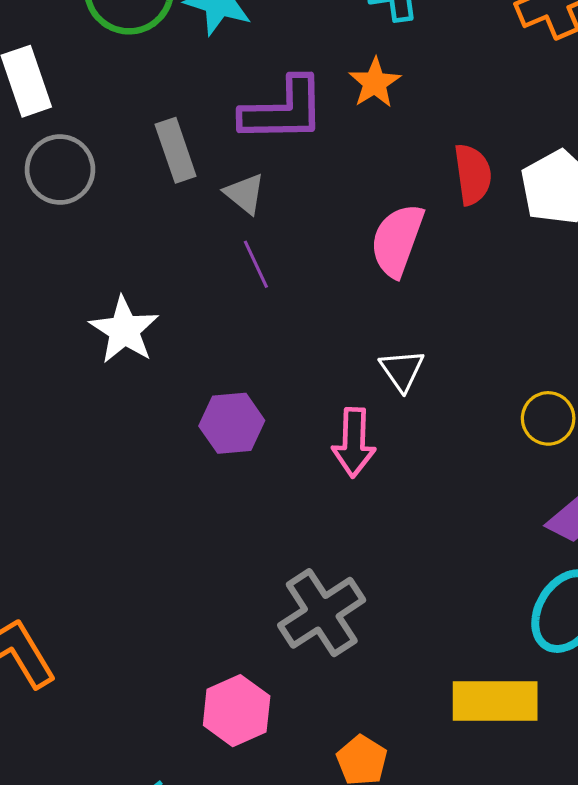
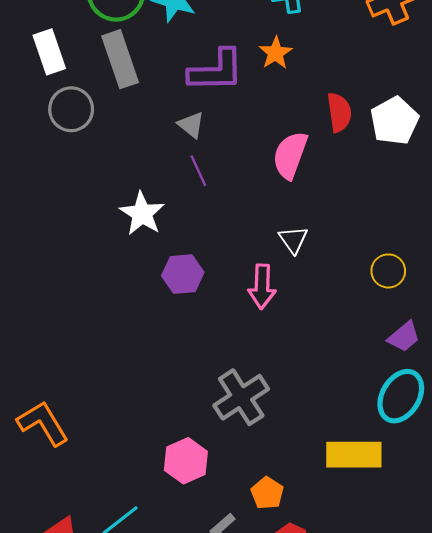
gray rectangle: (176, 150) -> (120, 59), moved, size x1.4
white star: (124, 330) -> (142, 214), moved

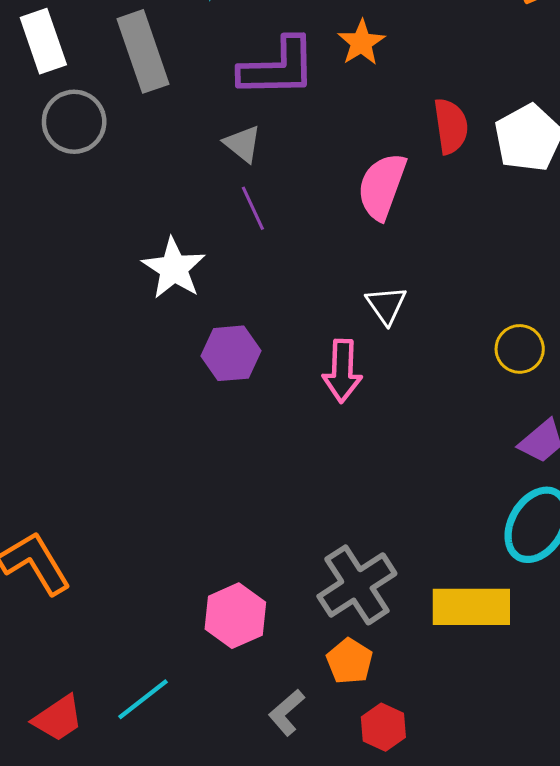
gray cross: (241, 397) -> (357, 585), moved

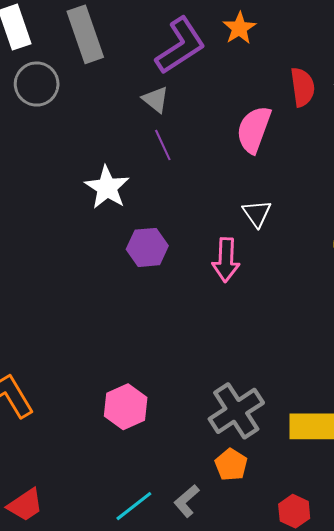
purple L-shape: (278, 68) -> (180, 46), turned -32
pink hexagon: (235, 616) -> (126, 407), moved
cyan line: (143, 699) -> (134, 506), moved
red hexagon: (383, 727) -> (294, 511), moved

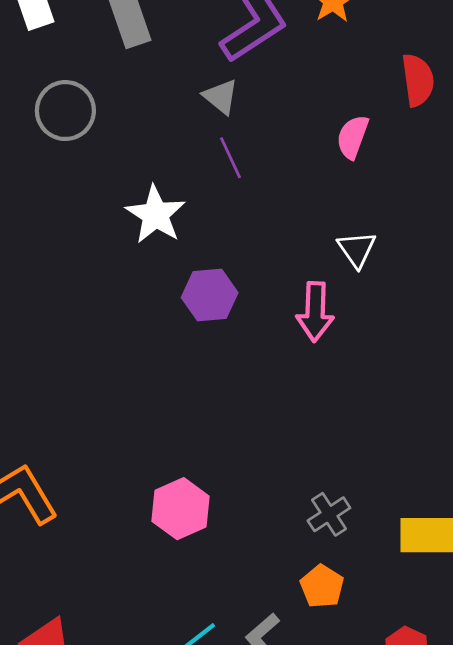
gray circle: (37, 84) -> (65, 111), moved
pink semicircle: (254, 130) -> (353, 137), size x0.7
gray cross: (236, 411) -> (329, 514), size x0.6

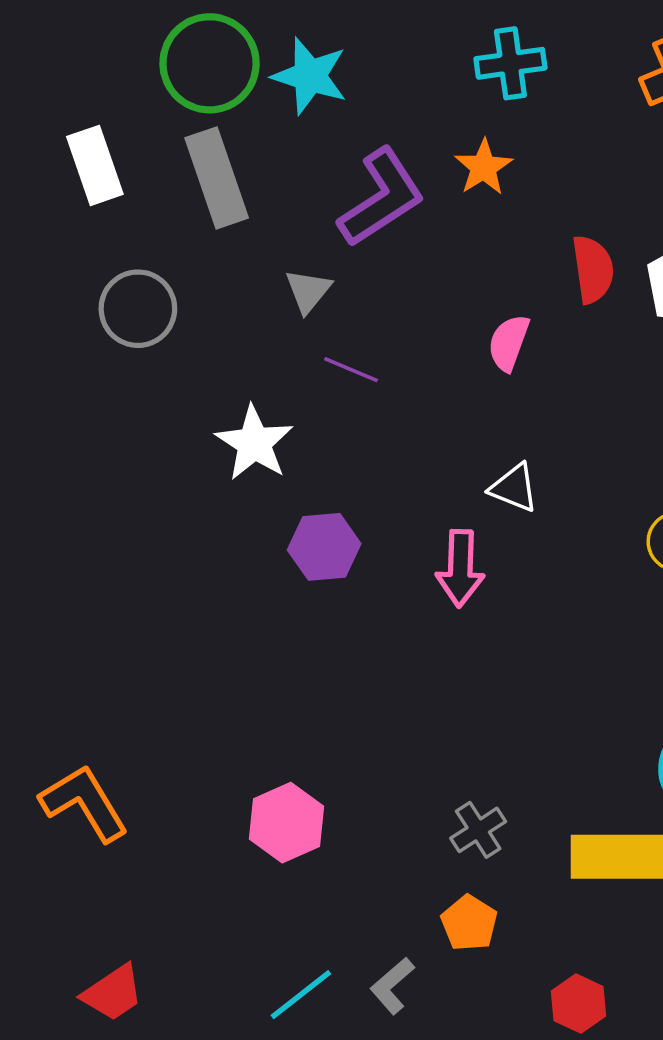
gray triangle: (221, 97) -> (308, 291), moved, turned 30
purple line: (230, 158) -> (351, 370), turned -42
white triangle: (357, 249) -> (514, 488), turned -33

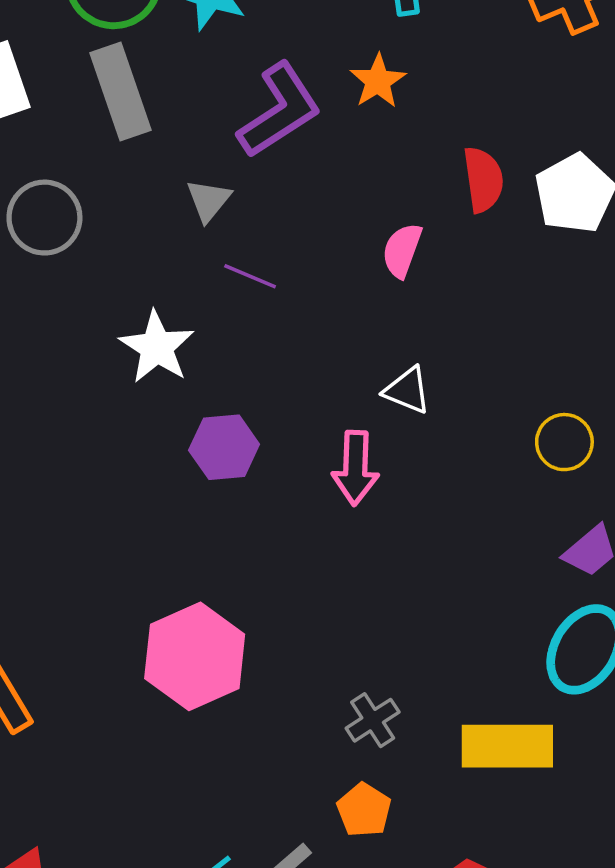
pink hexagon: (287, 823) -> (195, 656), moved, size x1.4

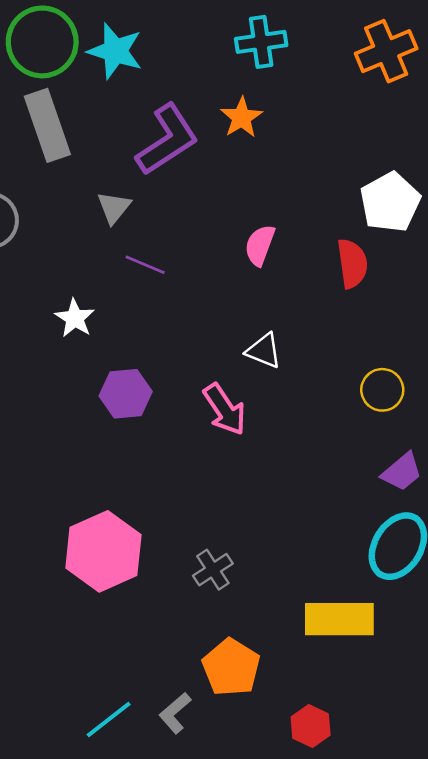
red semicircle: (483, 180) -> (352, 263), moved
white star: (157, 347) -> (75, 318), size x0.7
pink arrow: (355, 468) -> (225, 409), turned -36
gray cross: (373, 720) -> (213, 570), moved
orange pentagon: (364, 810) -> (231, 667), size x1.4

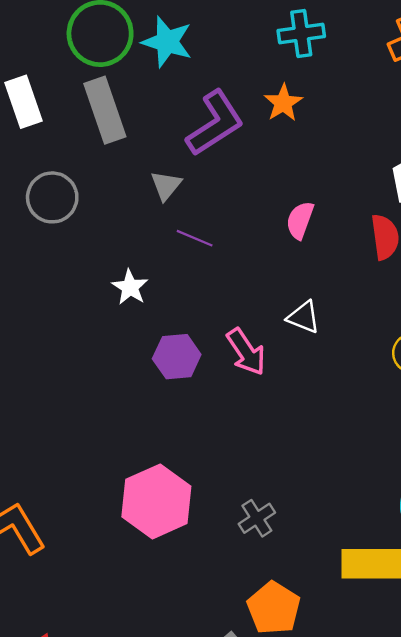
pink arrow: (225, 409) -> (246, 352), moved

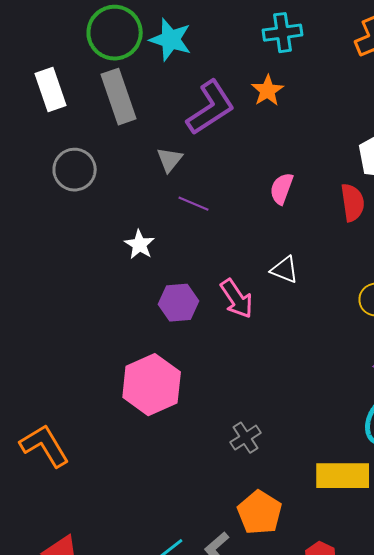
pink hexagon: (156, 501) -> (152, 385), moved

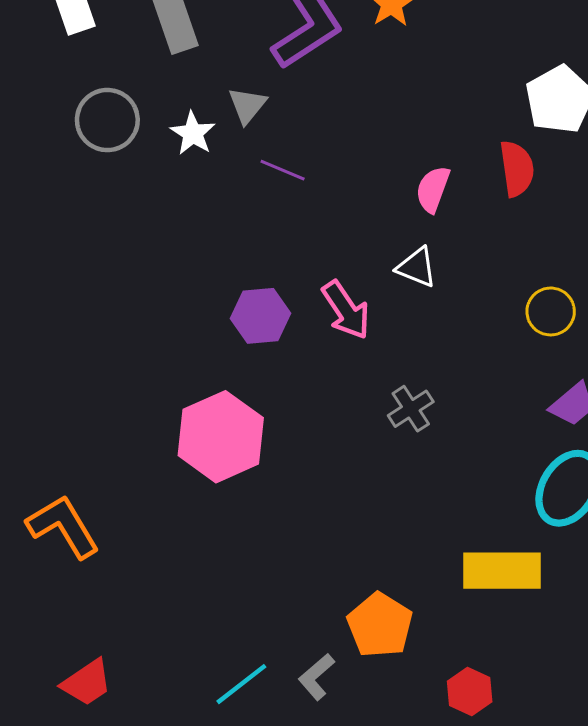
pink semicircle: (282, 189) -> (433, 189), moved
white star: (140, 245) -> (193, 133), moved
gray cross: (246, 438) -> (411, 409), moved

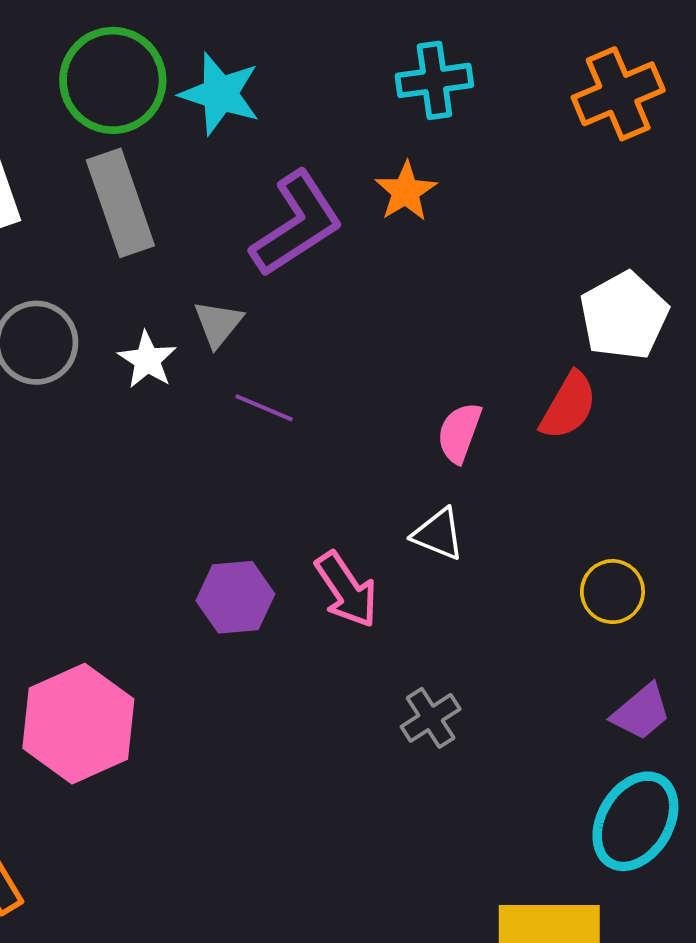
red semicircle: (517, 169) -> (568, 406), turned 38
pink hexagon: (221, 437) -> (78, 724), moved

